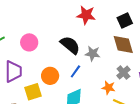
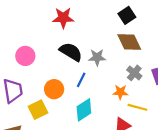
red star: (86, 15) -> (63, 18), moved

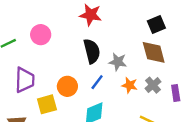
black semicircle: (71, 52) -> (92, 51), turned 35
pink circle: (25, 56) -> (41, 35), moved
orange star: (120, 92) -> (130, 85), moved

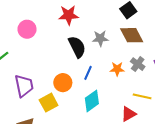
pink circle: (41, 35) -> (27, 29), moved
gray star: (118, 62) -> (100, 38), moved

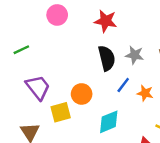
pink circle: (27, 29) -> (57, 15), moved
blue line: (88, 73) -> (123, 85), moved
purple trapezoid: (24, 86) -> (38, 87), turned -40

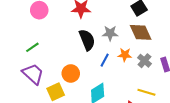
green line: (21, 50) -> (32, 47), moved
orange star: (145, 93) -> (125, 55), moved

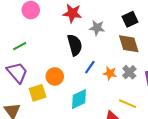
gray star: (110, 33) -> (97, 28), moved
orange star: (125, 55) -> (110, 73), moved

